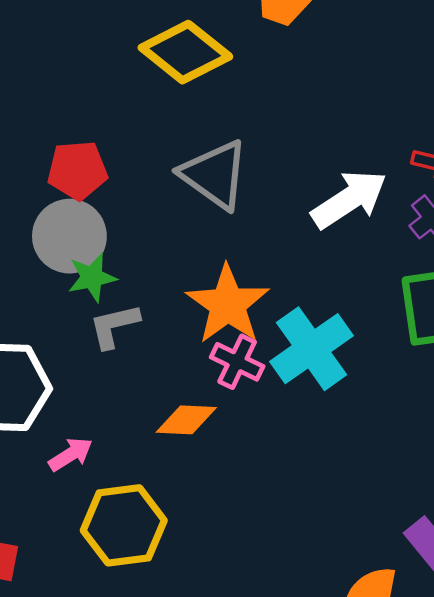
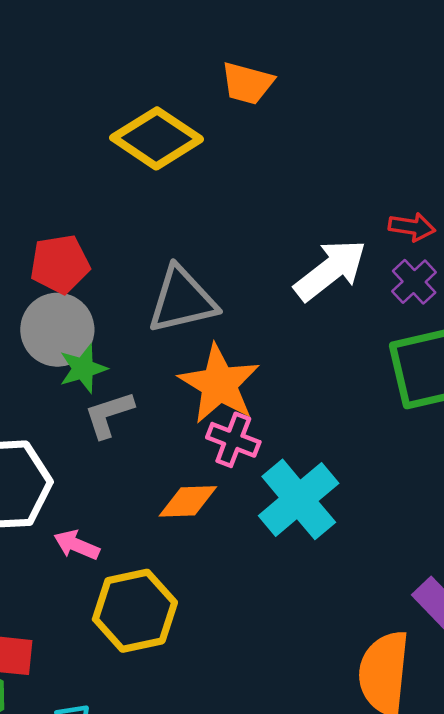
gray triangle: (215, 175) -> (182, 300), moved, turned -44
cyan cross: (311, 349) -> (299, 499), moved
pink arrow: (71, 454) -> (77, 545), turned -120

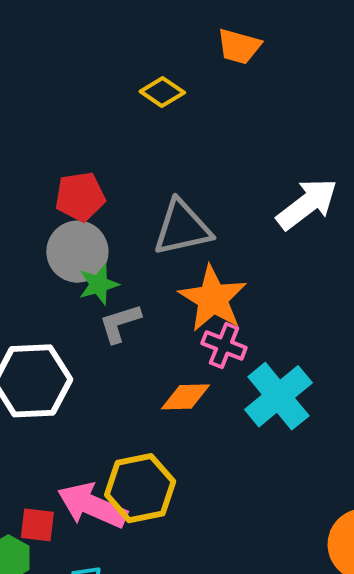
yellow diamond: (157, 138) -> (162, 92), size x0.6
pink arrow: (77, 545) -> (92, 505), moved, size x1.8

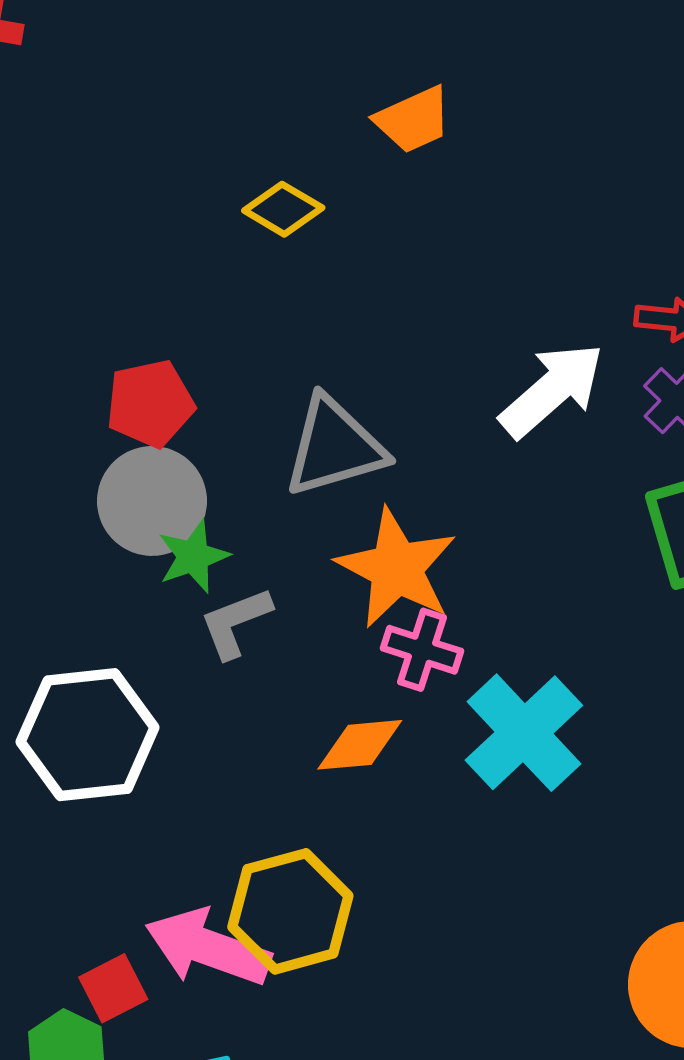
orange trapezoid: (239, 46) -> (413, 120), turned -36
red square: (37, 525) -> (113, 988), turned -30

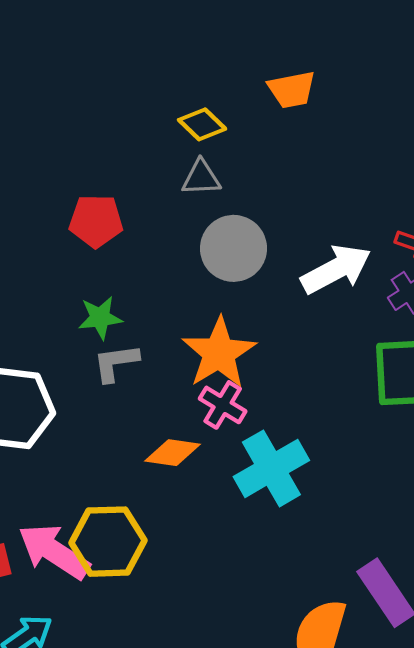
gray triangle: (334, 447) -> (201, 178), moved, size x0.6
gray circle: (152, 501) -> (233, 248), moved

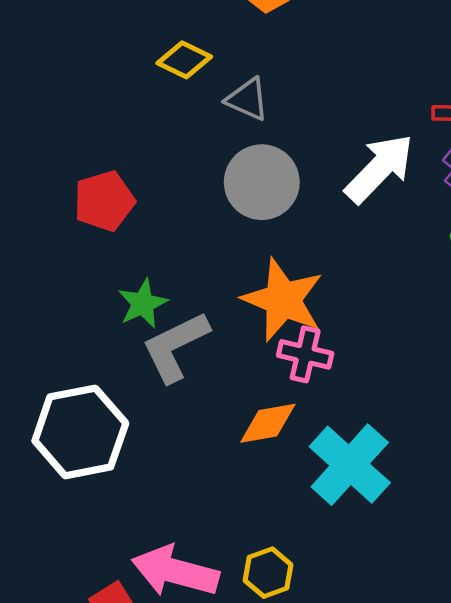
gray triangle: (201, 178) -> (247, 99), moved, turned 45
gray L-shape: (116, 363) -> (175, 347), size x1.4
cyan cross: (271, 468) -> (350, 465), moved
yellow hexagon: (108, 542) -> (268, 573), moved, size x0.6

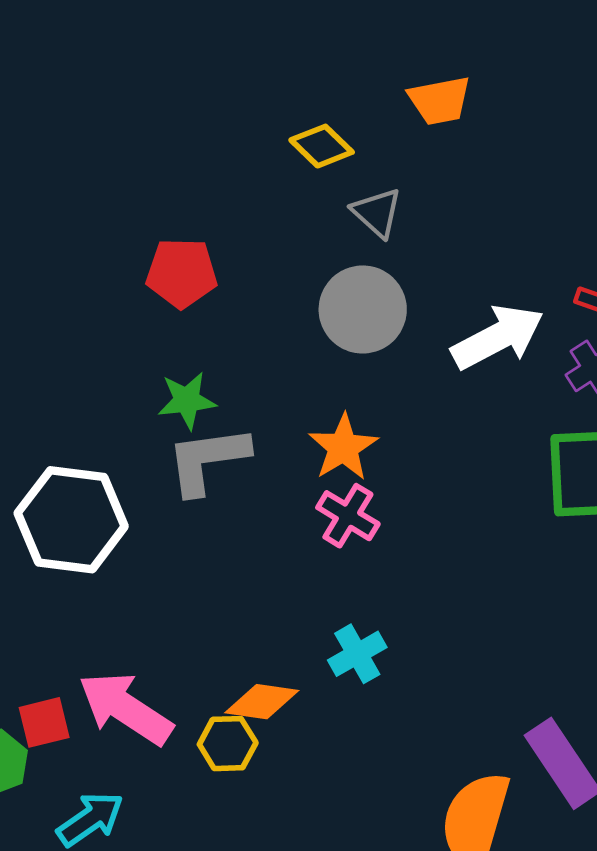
orange star: (283, 300) -> (343, 447), size x0.7
orange diamond: (268, 423) -> (262, 702), moved
cyan cross: (350, 465) -> (357, 654), size x0.6

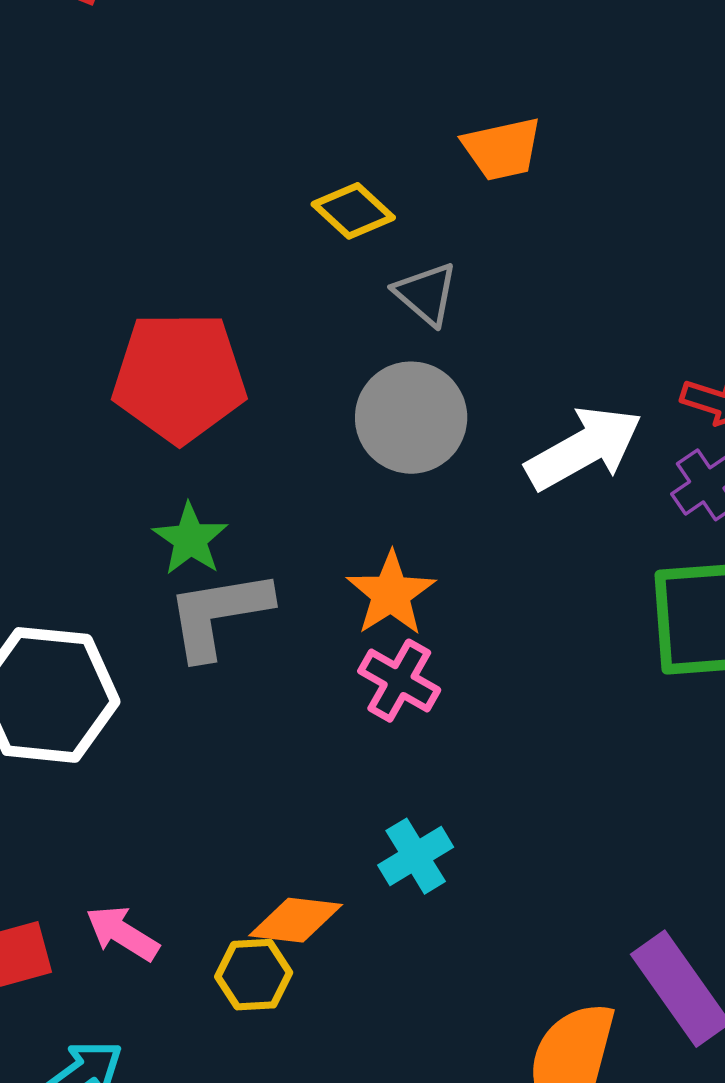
red pentagon: (182, 273) -> (179, 377), size x1.5
green star: (187, 400) -> (190, 539), turned -30
pink arrow: (125, 708) -> (122, 933), size x0.6

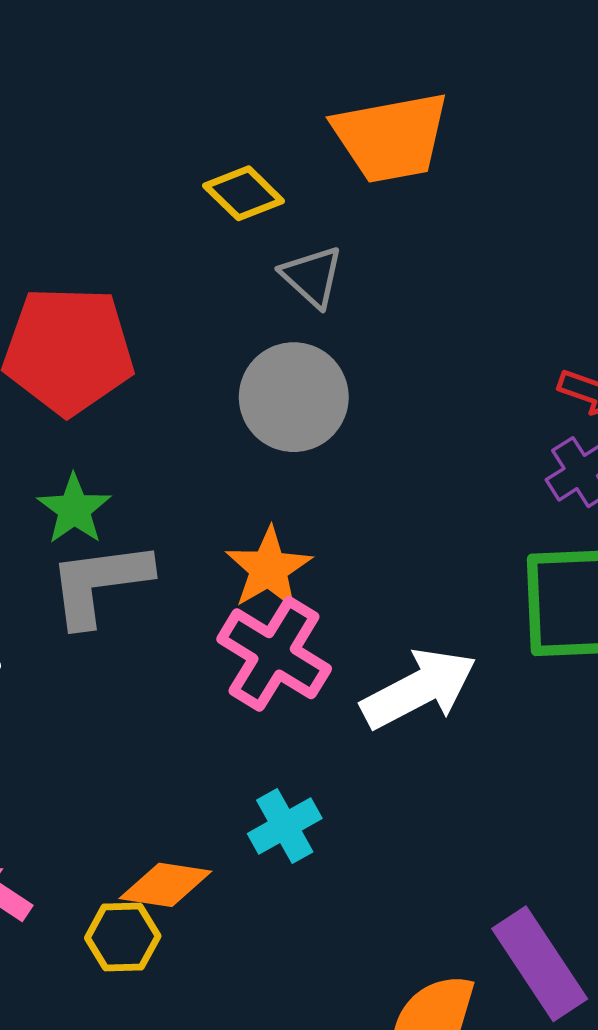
orange trapezoid: (502, 149) -> (391, 137), size x1.5
white arrow: (584, 448) -> (419, 689), moved
pink cross: (399, 681) -> (274, 654), size x1.4

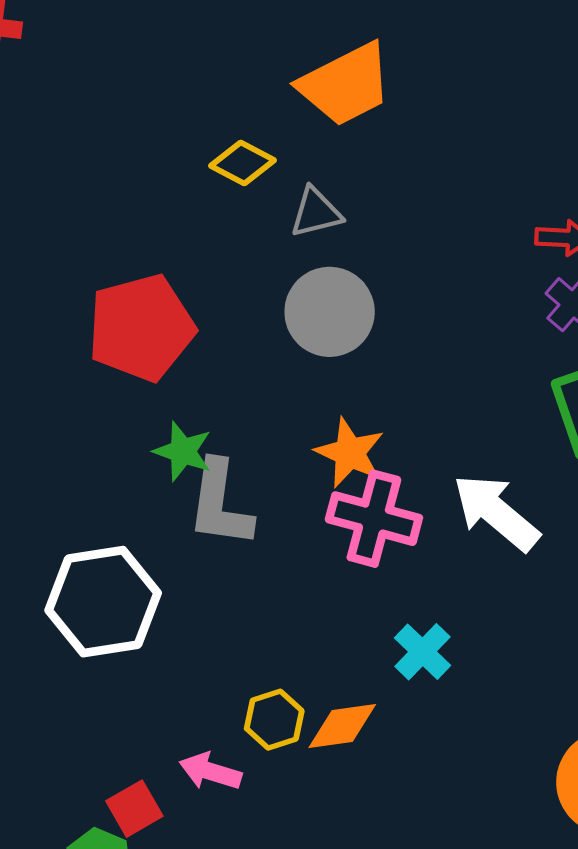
gray triangle: (312, 276) -> (316, 213), turned -40
gray L-shape: (99, 583) -> (220, 504), turned -58
white arrow: (419, 689) -> (496, 512), turned -96
yellow hexagon: (123, 937) -> (274, 720), moved

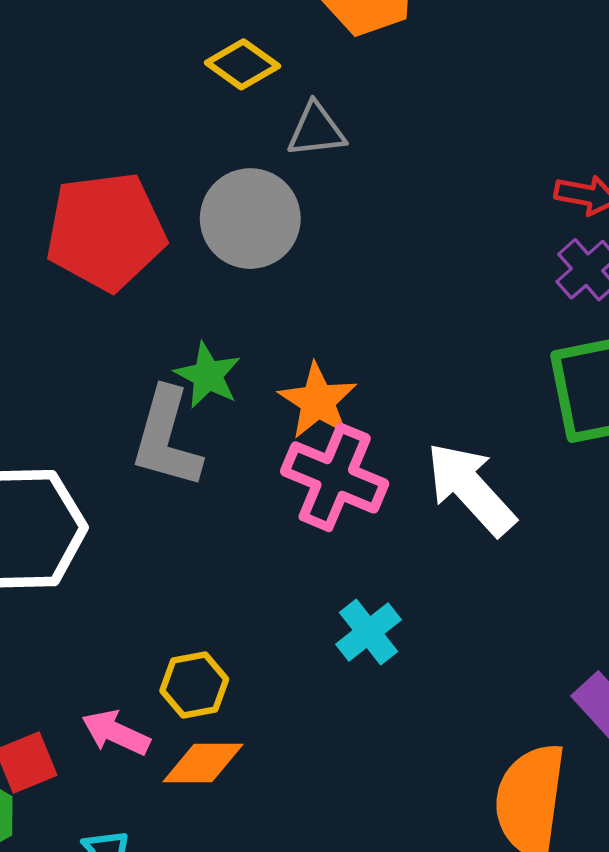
gray circle: (330, 312) -> (250, 219), moved
green star: (183, 451) -> (208, 375), moved
orange diamond: (342, 726) -> (203, 763), moved

